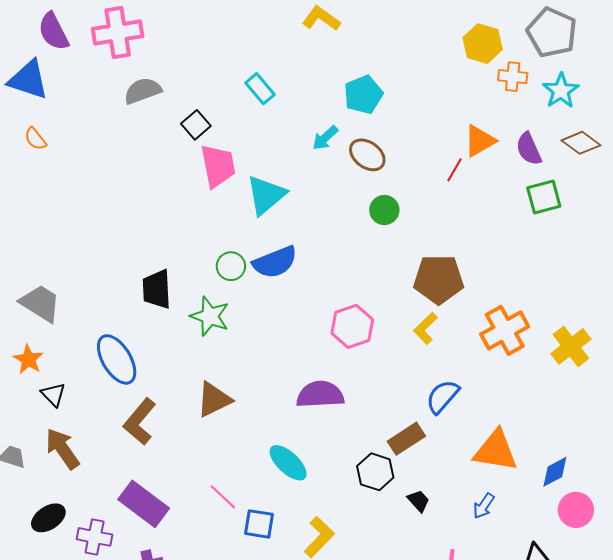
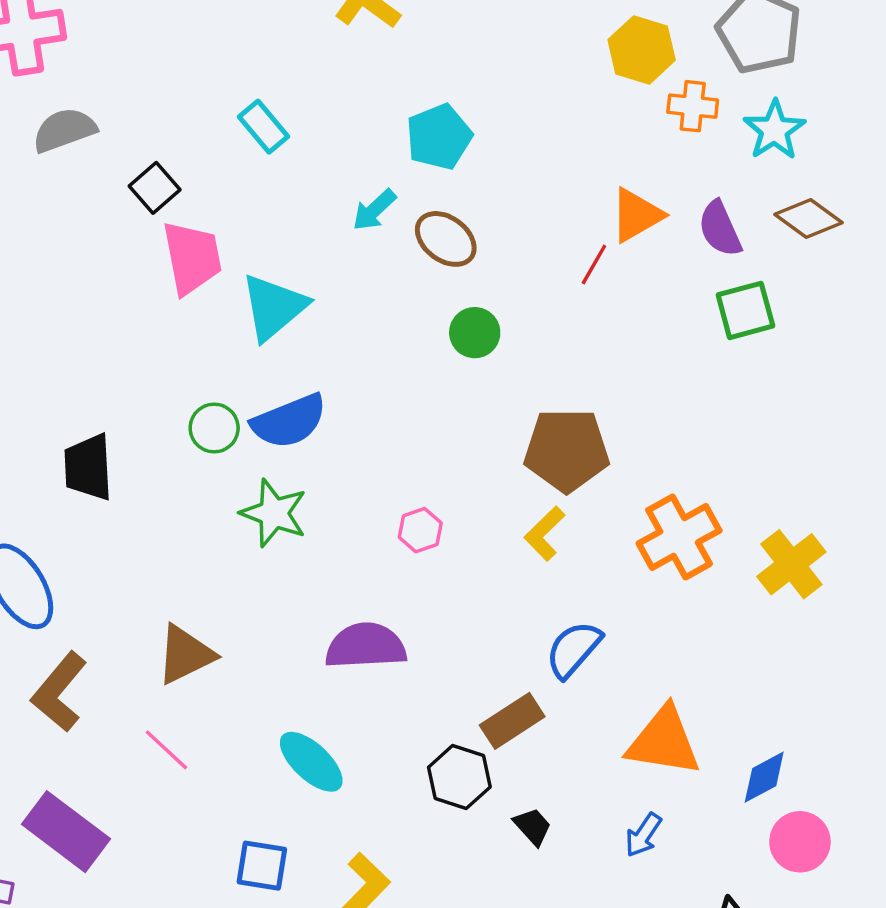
green star: (210, 316) -> (274, 513), moved
pink hexagon: (352, 326) -> (420, 530), size x0.6
pink line: (223, 497) -> (166, 750), moved

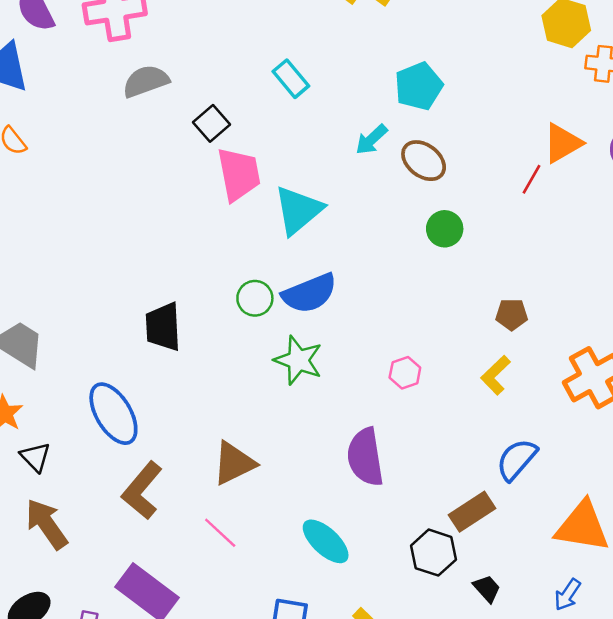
brown pentagon: (567, 450) -> (512, 314), size x0.5
purple semicircle: (366, 646) -> (365, 457), turned -96

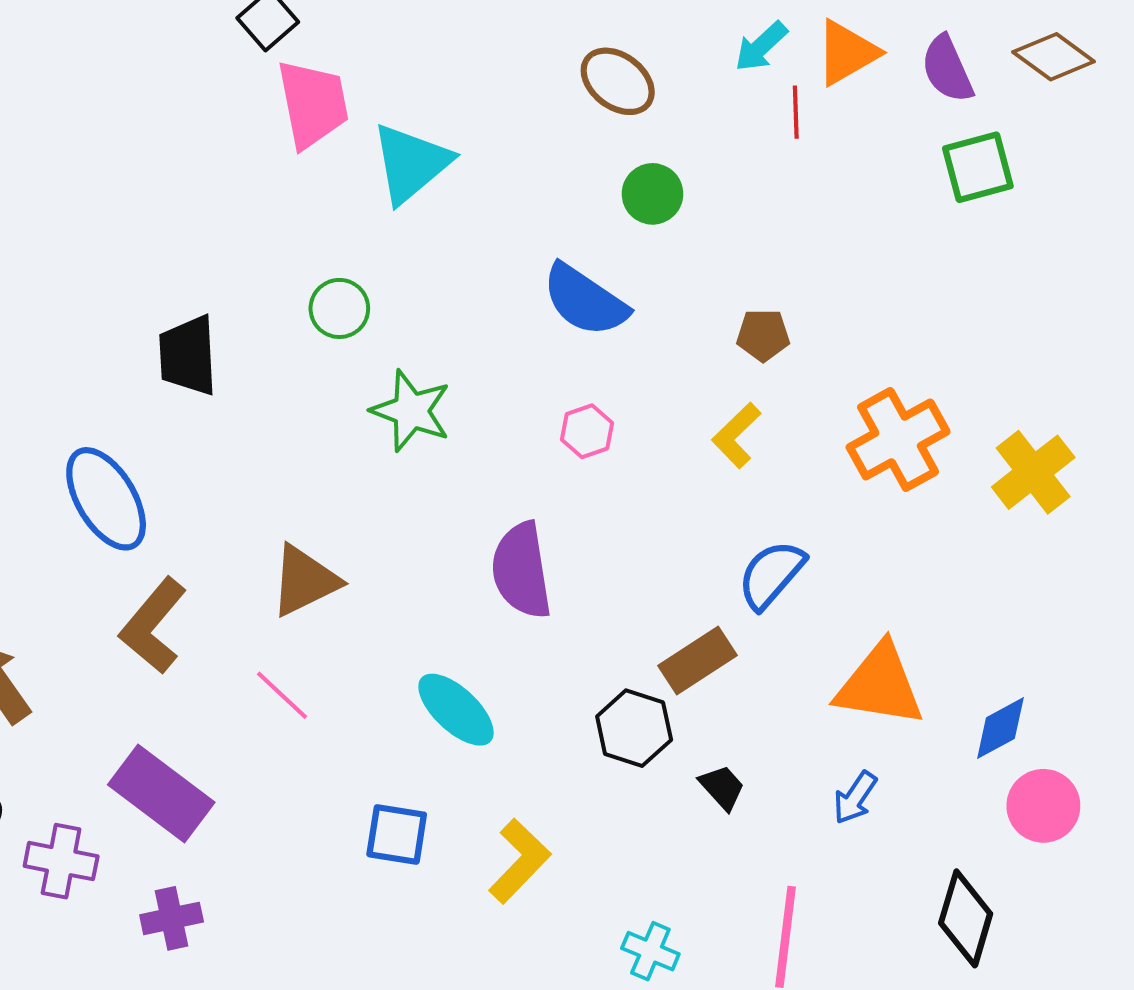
cyan arrow: (371, 139) -> (761, 47), moved
red line: (531, 179) -> (796, 112), turned -32
blue semicircle: (309, 293) -> (585, 300), moved, turned 56

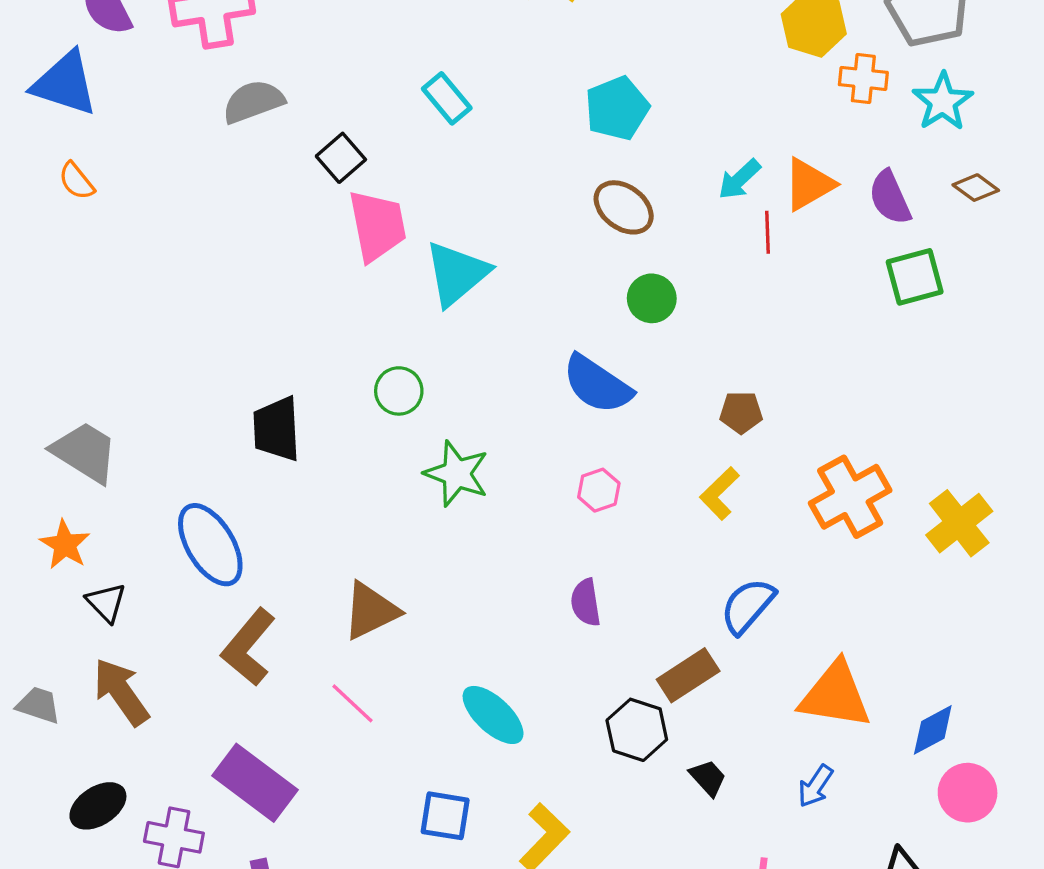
brown diamond: (1054, 57) -> (976, 188), size x0.7
purple semicircle: (522, 570) -> (586, 603), moved, size x0.6

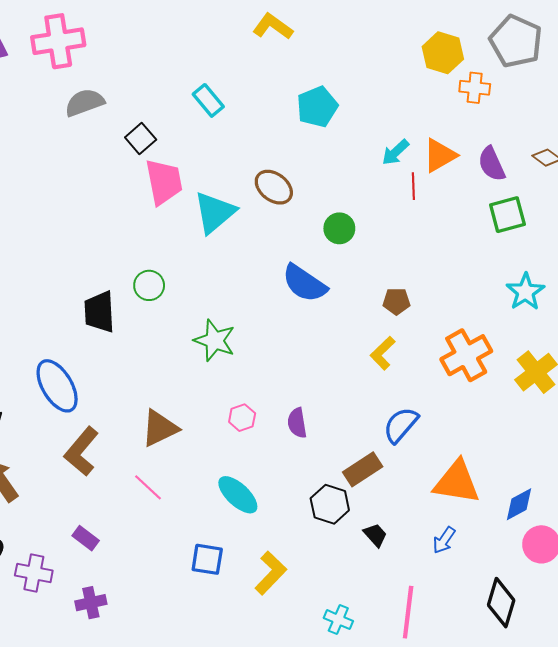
cyan star: (943, 102) -> (525, 292), moved
brown ellipse: (624, 207) -> (274, 187), moved
green circle: (399, 391) -> (149, 285), moved
pink hexagon: (599, 490) -> (242, 418), moved
purple rectangle: (255, 783) -> (86, 538), size x0.5

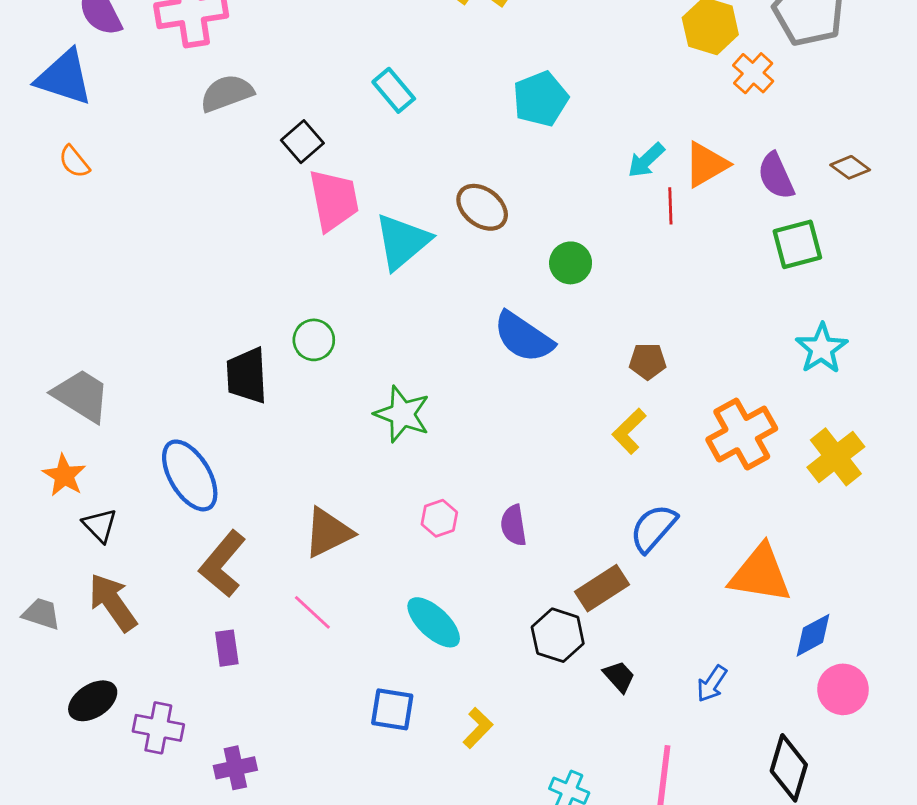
orange cross: (475, 88) -> (753, 73), turned 36
orange triangle: (457, 482) -> (760, 574), moved
purple rectangle: (86, 538) -> (227, 648), moved, turned 45
yellow L-shape: (271, 573) -> (478, 728), size x0.7

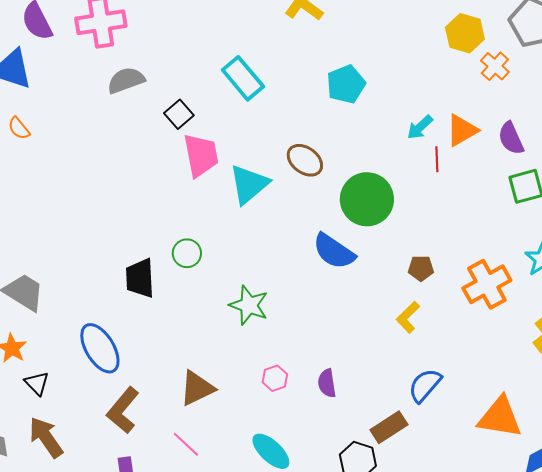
cyan rectangle: (394, 90) -> (243, 78), size x1.4
green circle: (571, 263) -> (367, 199), size x1.8
orange cross: (742, 434) -> (487, 284), moved

